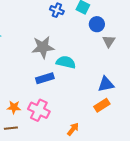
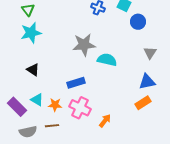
gray triangle: (109, 41) -> (150, 53), moved
blue rectangle: (45, 78) -> (76, 83), moved
orange arrow: (73, 129) -> (105, 121), moved

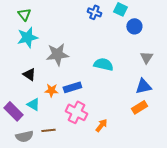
gray star: (84, 45) -> (57, 54), moved
orange star: (55, 105) -> (51, 90), moved

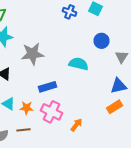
blue circle: (134, 26) -> (102, 41), moved
orange star: (51, 90) -> (26, 108), moved

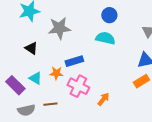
blue circle: (102, 41) -> (109, 15), moved
orange star: (26, 108) -> (56, 73), moved

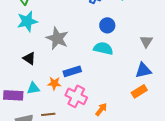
gray star: (59, 28) -> (57, 38), turned 30
cyan triangle: (35, 78) -> (33, 88), turned -40
purple rectangle: (15, 85) -> (13, 95), turned -42

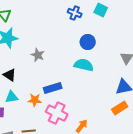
gray star: (57, 38) -> (38, 55), size x0.6
cyan triangle: (33, 88) -> (12, 97), moved

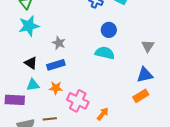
blue rectangle: (53, 88) -> (56, 65), moved

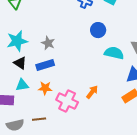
cyan star: (29, 26) -> (17, 41), moved
cyan semicircle: (105, 53) -> (114, 53), moved
orange arrow: (103, 114) -> (92, 92), moved

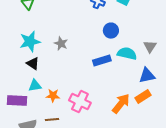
blue rectangle: (45, 65) -> (102, 61), moved
orange star: (45, 88) -> (53, 96), moved
orange arrow: (92, 92) -> (121, 104), moved, size x1.5

